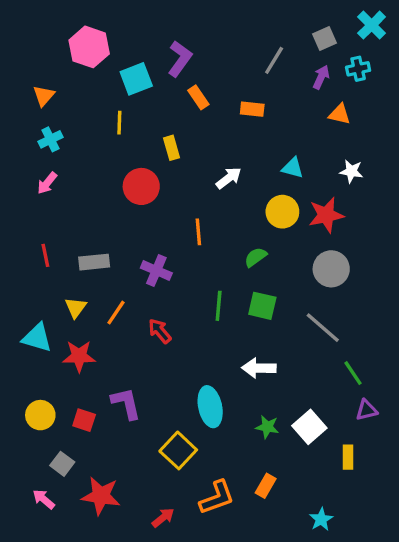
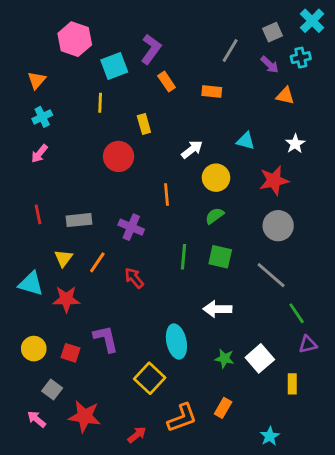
purple arrow: (321, 77) -> (270, 65), turned 108
white star: (351, 171) -> (295, 144), turned 30
yellow circle: (282, 212) -> (216, 178), moved

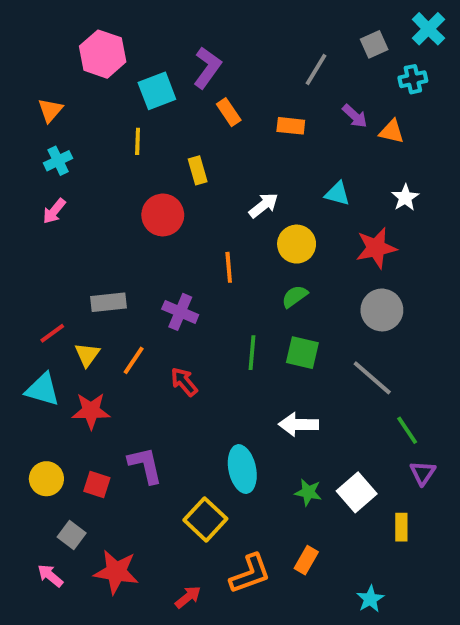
purple arrow: (270, 65) -> (355, 116), moved
red line: (38, 214) -> (52, 333), moved, turned 66
purple triangle: (308, 344) -> (423, 473), turned -42

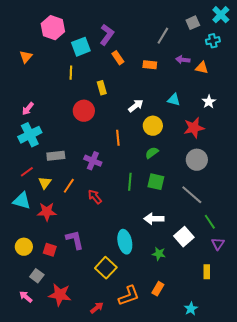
purple arrow: (355, 116) -> (183, 60), turned 144
cyan cross: (58, 161) -> (30, 135), moved, size x1.6
white square: (357, 492) -> (184, 237), moved

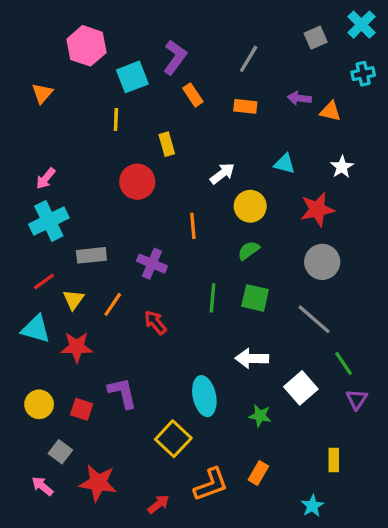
gray line: (163, 36) -> (249, 59), moved
cyan cross: (213, 41) -> (363, 74), moved
yellow rectangle: (207, 272) -> (334, 460), moved

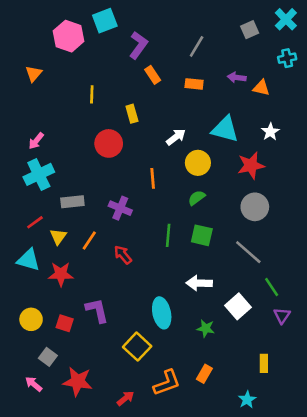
cyan square: (132, 77) -> (105, 21), moved
cyan triangle: (285, 164) -> (225, 129), size x1.6

